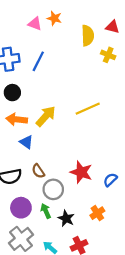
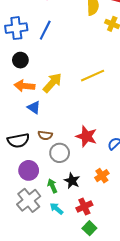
brown semicircle: (38, 171) -> (45, 135), turned -48
green arrow: (46, 211) -> (52, 186), moved

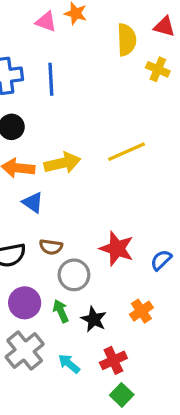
blue line: (45, 30) -> (51, 79), turned -30
yellow arrow: (52, 83) -> (62, 163), turned 35
green arrow: (52, 186) -> (61, 311), moved

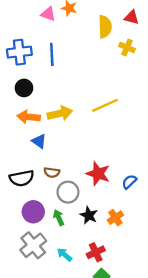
black star: (94, 319) -> (89, 215), moved

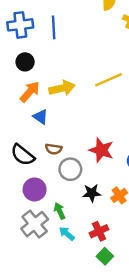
orange arrow: (29, 117) -> (30, 92), turned 125
black semicircle: (22, 178) -> (23, 155), turned 50
black star: (89, 215) -> (92, 193), turned -30
green arrow: (59, 218) -> (60, 211), moved

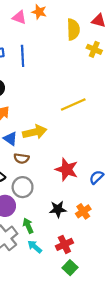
yellow arrow: (62, 88) -> (35, 132), moved
brown semicircle: (54, 149) -> (21, 158), moved
gray circle: (70, 169) -> (23, 187), moved

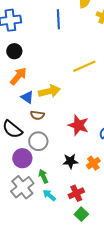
blue line: (23, 56) -> (58, 19), moved

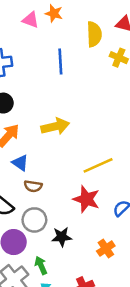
yellow line: (84, 66) -> (98, 165), moved
yellow arrow: (49, 91) -> (55, 126), moved
black star: (70, 161) -> (62, 237), moved

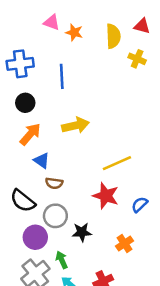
orange star: (54, 13) -> (74, 32), moved
blue line: (60, 62) -> (62, 76), moved

